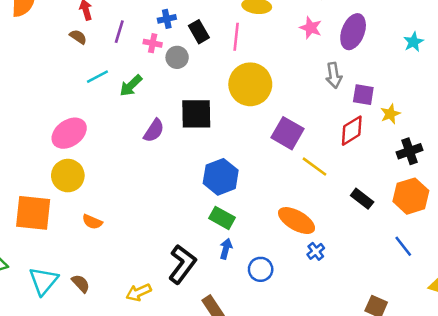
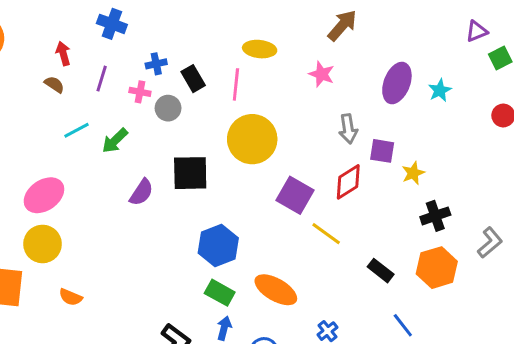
purple ellipse: (353, 32) -> (397, 83), moved
red diamond: (352, 131) -> (348, 182), moved
orange ellipse: (297, 221) -> (276, 290), moved
blue line: (403, 246) -> (403, 325), moved

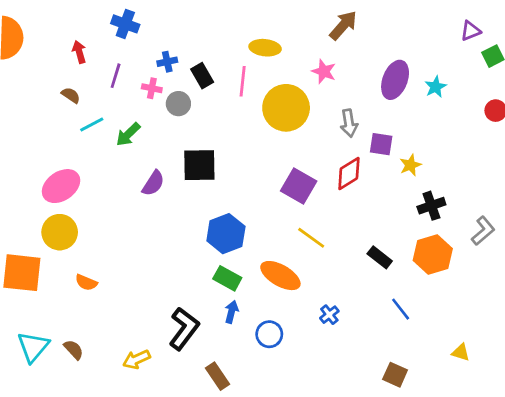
brown semicircle: (54, 84) -> (71, 95), moved
yellow circle: (252, 139) -> (286, 108), moved
yellow line: (326, 234) -> (311, 238), moved

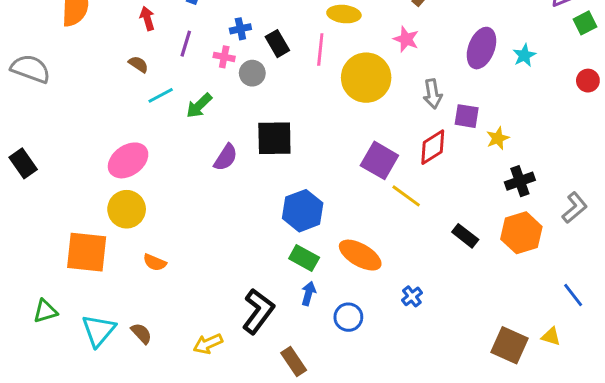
yellow line: (311, 238) -> (406, 196), moved
blue line: (401, 309) -> (573, 295), moved
brown square: (395, 375) -> (510, 345), moved, size x1.4

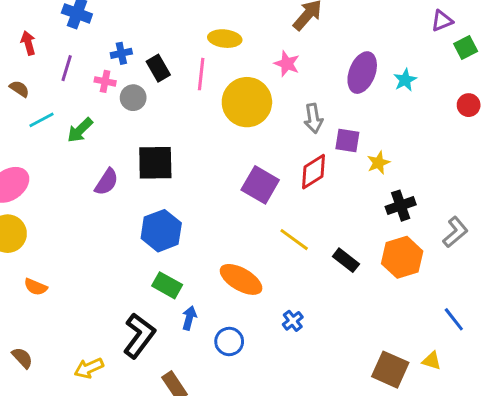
yellow line: (406, 196) -> (294, 240), moved
blue hexagon: (303, 211) -> (161, 231), moved
green rectangle: (304, 258) -> (167, 285), moved

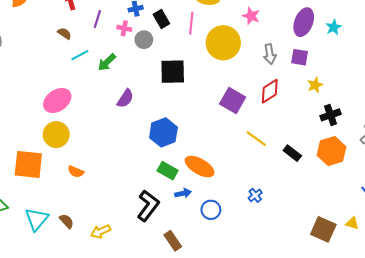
purple square: (347, 141) -> (300, 57), moved
black square: (155, 163) -> (173, 72), moved
orange ellipse: (241, 279) -> (200, 166), moved
blue arrow: (189, 318) -> (183, 193), turned 63
yellow arrow: (89, 368) -> (101, 231), moved

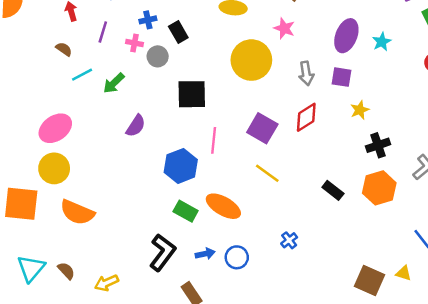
pink line: (191, 23) -> (214, 140), moved
yellow line: (256, 139) -> (267, 173), moved
orange semicircle: (76, 172) -> (77, 212), size x1.8
blue arrow: (183, 193) -> (205, 254), moved

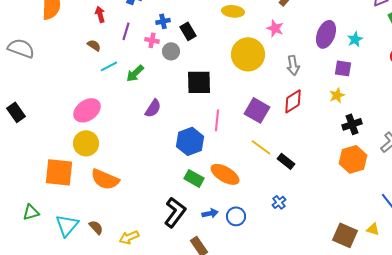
purple square: (341, 77) -> (343, 68), moved
black rectangle: (333, 190) -> (286, 161), moved

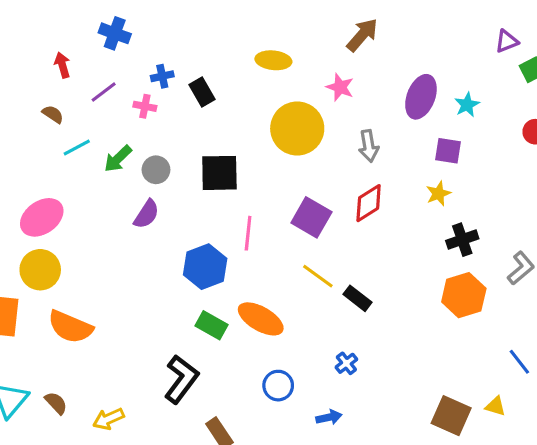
purple line: (126, 31) -> (104, 92), turned 36
gray circle: (171, 51) -> (156, 170), moved
blue arrow: (210, 213) -> (329, 417), moved

